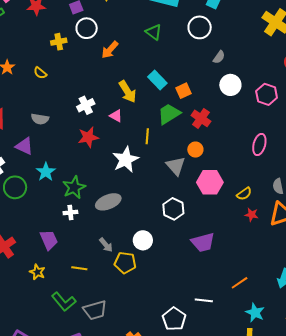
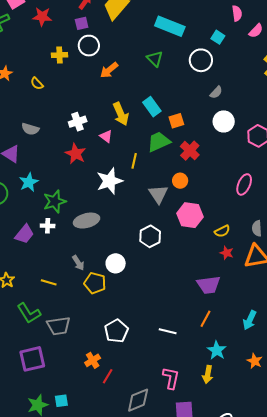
red star: (88, 137) -> (76, 154), turned 30
purple trapezoid: (49, 240) -> (24, 234), moved, turned 55
purple trapezoid: (203, 242) -> (209, 285), moved
orange line: (240, 283) -> (205, 319), turned -36
white pentagon: (174, 319) -> (116, 331), moved

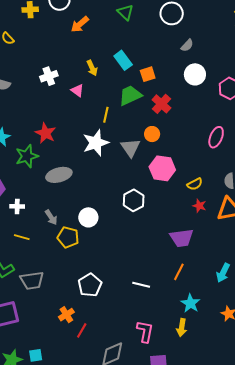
yellow arrow: (121, 114) -> (92, 68), size x0.7
red star: (76, 154) -> (45, 133), moved
white star: (110, 181) -> (96, 143), moved
white cross: (48, 226) -> (17, 206), moved
white hexagon: (150, 236) -> (134, 200), moved

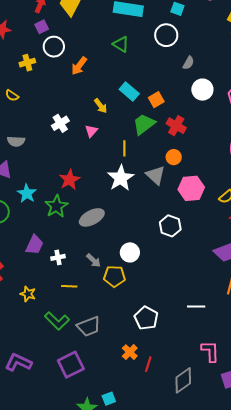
pink triangle: (77, 90) -> (91, 131), turned 48
red star: (45, 133) -> (70, 180), turned 30

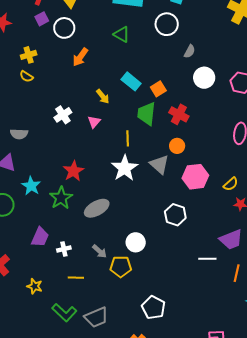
white circle: (54, 47) -> (64, 28), moved
yellow semicircle: (12, 95) -> (26, 76), moved
green trapezoid: (144, 124) -> (146, 114), turned -45
white line: (196, 307) -> (207, 259), moved

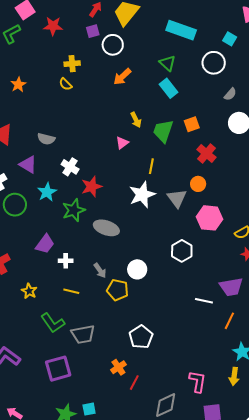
cyan rectangle: (131, 81) -> (168, 88), moved
green trapezoid: (146, 114) -> (163, 131), moved
white cross: (63, 115) -> (70, 167), moved, turned -36
gray ellipse: (97, 208) -> (106, 228), turned 35

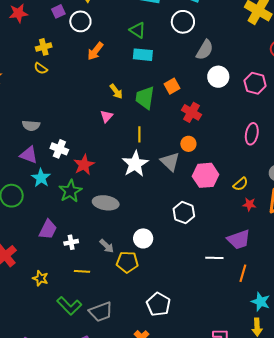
cyan rectangle: (168, 88) -> (143, 55), turned -36
gray semicircle: (230, 94) -> (205, 50), size x1.5
purple triangle: (28, 165) -> (29, 155), moved

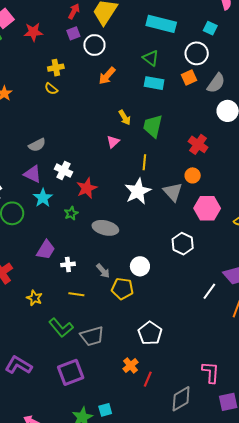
orange square: (172, 86) -> (189, 78), moved
gray semicircle: (31, 126) -> (37, 145), turned -36
green star: (70, 191) -> (71, 213), size x0.6
white line: (214, 258) -> (209, 291), turned -60

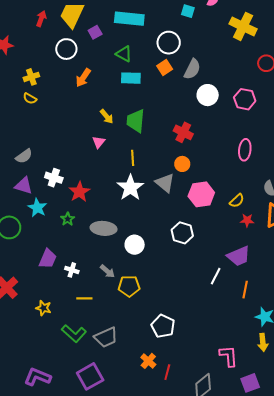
cyan square: (210, 28) -> (188, 11), moved
purple square: (73, 33) -> (95, 32), moved
white cross: (68, 264) -> (72, 270), turned 32
white circle: (140, 266) -> (135, 245), moved

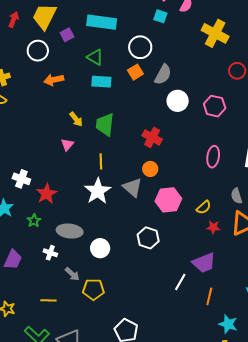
orange arrow: (83, 78) -> (54, 80), turned 42
white cross: (72, 270) -> (50, 253), moved

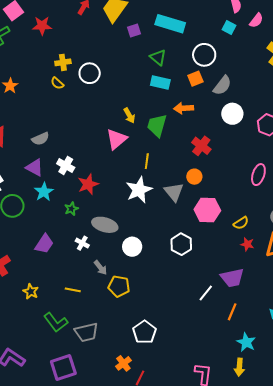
white circle: (38, 51) -> (90, 73), moved
orange arrow: (54, 80) -> (184, 108), moved
pink triangle: (67, 145) -> (117, 139), size x1.6

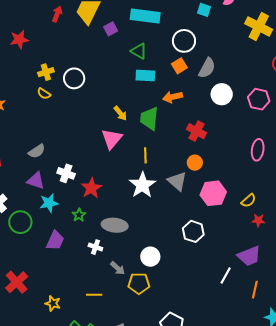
cyan star: (44, 192) -> (49, 203), turned 30
purple trapezoid: (44, 244) -> (55, 241), moved
white circle: (132, 247) -> (150, 257), moved

